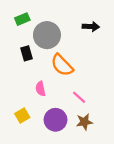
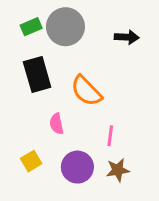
gray circle: (47, 35) -> (65, 27), moved
black rectangle: (27, 53) -> (37, 74), size x1.6
pink line: (79, 97) -> (110, 136), turned 56

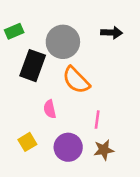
green rectangle: (31, 27) -> (14, 31), moved
gray circle: (65, 27) -> (63, 42), moved
black rectangle: (37, 74) -> (33, 66), turned 36

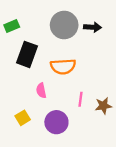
gray circle: (63, 42) -> (64, 25), moved
orange semicircle: (76, 80) -> (63, 66), turned -50
brown star: (104, 150) -> (103, 106), moved

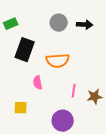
gray circle: (64, 25) -> (59, 23), size x0.7
yellow square: (23, 118) -> (21, 108), turned 32
purple circle: (56, 122) -> (63, 121), moved

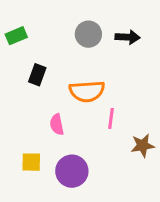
black rectangle: (25, 50) -> (37, 75), size x0.6
pink line: (74, 91) -> (111, 118), moved
purple circle: (63, 121) -> (72, 171), moved

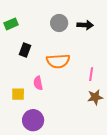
pink line: (111, 118) -> (91, 74), moved
yellow square: (31, 162) -> (18, 94), moved
purple circle: (72, 171) -> (33, 120), moved

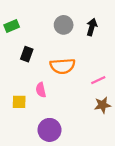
black arrow: (85, 25) -> (92, 27), turned -77
pink line: (91, 74) -> (98, 80), turned 56
purple circle: (33, 120) -> (49, 130), moved

